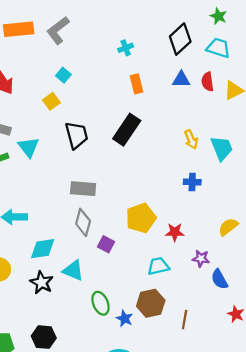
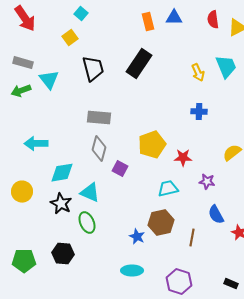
blue triangle: (181, 79) -> (174, 18), moved
cyan trapezoid: (222, 148) -> (226, 67), moved
blue semicircle: (219, 279) -> (216, 215), moved
green ellipse: (101, 303) -> (87, 223), moved

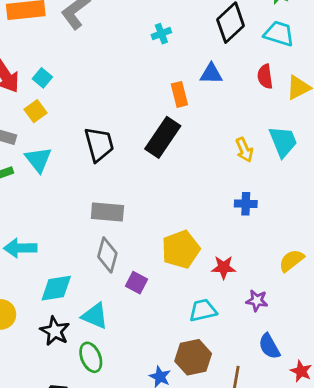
cyan square: (81, 14) -> (42, 78), moved
orange rectangle: (148, 22) -> (179, 94), moved
yellow square: (70, 38) -> (35, 111), moved

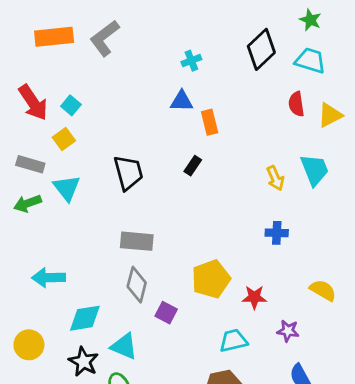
blue triangle: (211, 74) -> (182, 101), moved
black rectangle: (163, 137) -> (193, 166), size x0.5
yellow semicircle: (291, 260) -> (323, 290), turned 68

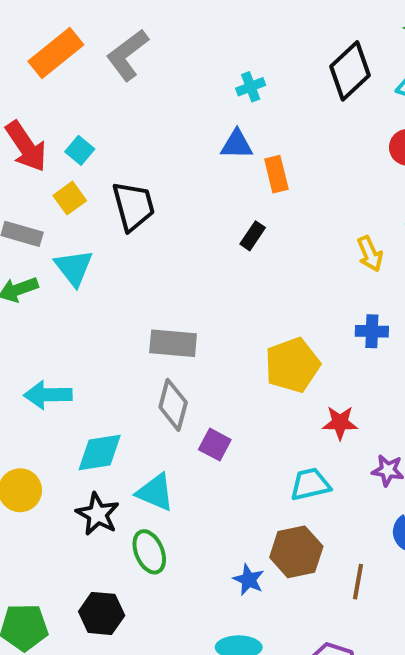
orange rectangle: (54, 37) -> (56, 53), turned -33
black trapezoid: (128, 173) -> (133, 206), moved
yellow pentagon: (211, 279) -> (292, 365), moved

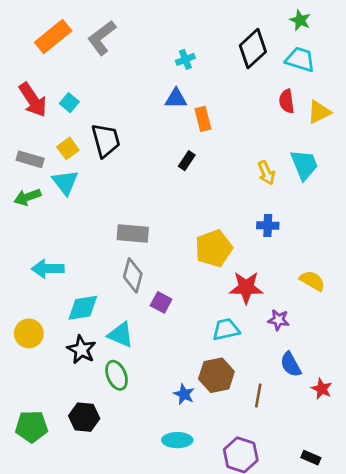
yellow square: (70, 198) -> (68, 148), moved
red star: (340, 423) -> (246, 288), size x1.4

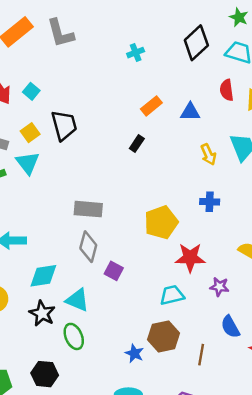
gray L-shape: (102, 38) -> (60, 33), turned -68
blue triangle: (176, 99) -> (190, 112), moved
orange rectangle: (203, 119) -> (151, 106), turned 65

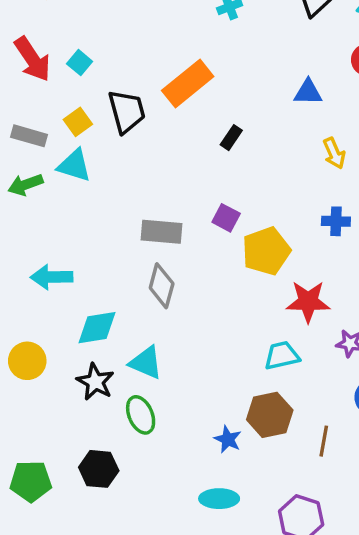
orange rectangle: (151, 106) -> (188, 83), moved, size x1.6
cyan triangle: (28, 163) -> (74, 165), turned -35
purple square: (114, 271) -> (226, 218), moved

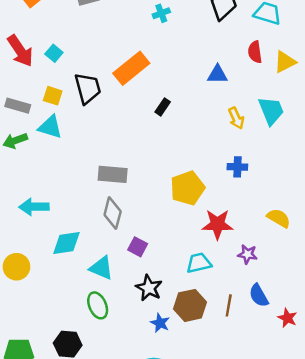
yellow square: (78, 122) -> (53, 96), turned -36
purple square: (226, 218) -> (138, 247), moved
black star: (95, 382) -> (149, 288), moved
brown line: (324, 441) -> (229, 305), moved

